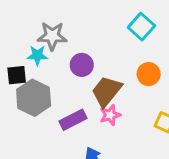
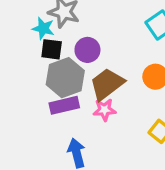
black square: (17, 75) -> (52, 49), moved
gray hexagon: (34, 98) -> (65, 78), moved

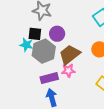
cyan star: (43, 28) -> (26, 45), moved
purple rectangle: (64, 105) -> (49, 78), moved

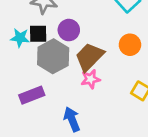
cyan star: (26, 45) -> (20, 38), moved
purple rectangle: (49, 78) -> (32, 95), moved

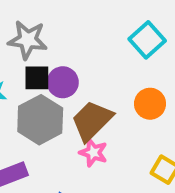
black square: (38, 34) -> (37, 78), moved
pink star: (91, 79) -> (93, 153), turned 30

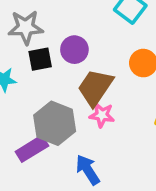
purple circle: (63, 82) -> (74, 50), moved
gray hexagon: (40, 120) -> (55, 123), moved

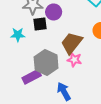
purple circle: (74, 50) -> (54, 12), moved

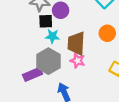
cyan star: (18, 35) -> (52, 36), moved
brown trapezoid: (72, 43) -> (76, 43), turned -40

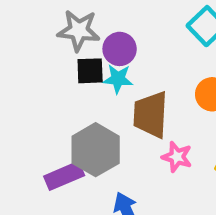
cyan star: (52, 36) -> (118, 79), moved
pink star: (78, 61) -> (177, 157), moved

